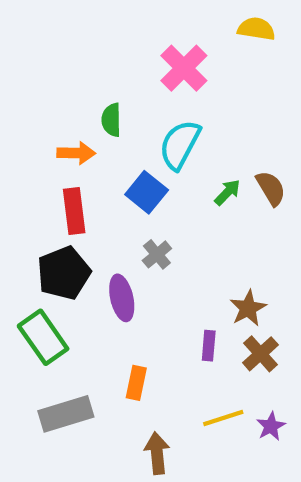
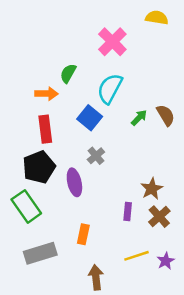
green semicircle: (111, 120) -> (68, 73), turned 30

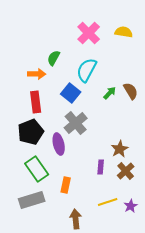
yellow semicircle: (157, 18) -> (124, 32), moved
gray cross: (96, 156) -> (76, 123), size x1.6
green rectangle: (26, 206) -> (37, 169), moved

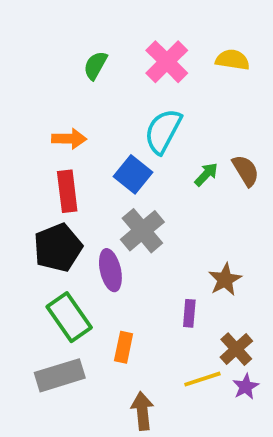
green semicircle: (54, 58) -> (95, 65), moved
brown cross: (126, 171) -> (236, 349), moved

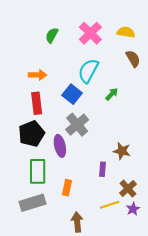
brown semicircle: (246, 171) -> (133, 59), moved
brown star: (225, 280) -> (122, 151), turned -30
green rectangle: (69, 317) -> (38, 171), turned 35

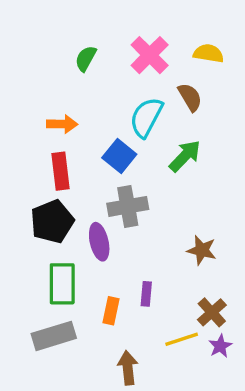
brown semicircle: (133, 59) -> (190, 97), moved
green arrow: (112, 94) -> (185, 156), size x1.5
gray cross: (77, 125) -> (128, 206), turned 30
purple rectangle: (103, 169) -> (146, 294), moved

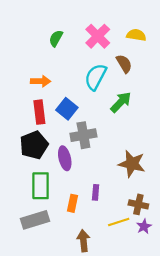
blue square: (119, 156) -> (67, 109), moved
brown star: (202, 250) -> (132, 164), size x1.4
brown cross: (212, 312) -> (138, 204), turned -36

